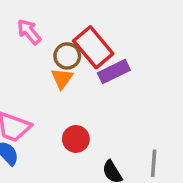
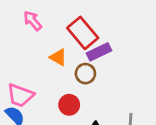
brown circle: (67, 56) -> (85, 74), moved
orange triangle: (62, 78) -> (58, 57), turned -36

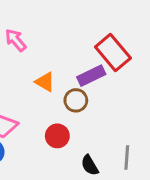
red rectangle: (83, 33) -> (113, 53), moved

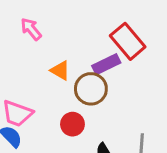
brown circle: (76, 100) -> (91, 89), size x1.4

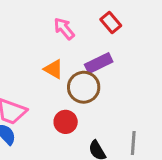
pink arrow: (31, 29) -> (64, 29), moved
red rectangle: (128, 41) -> (111, 23), moved, size x0.6

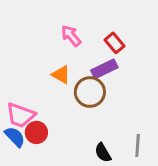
red rectangle: (111, 23) -> (114, 43), moved
red circle: (66, 122) -> (36, 132), moved

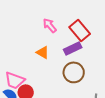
red rectangle: (114, 43) -> (80, 30), size x1.5
brown circle: (90, 92) -> (74, 72), moved

